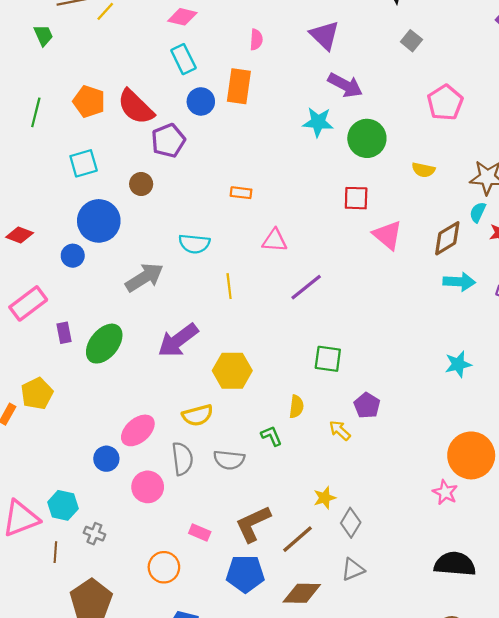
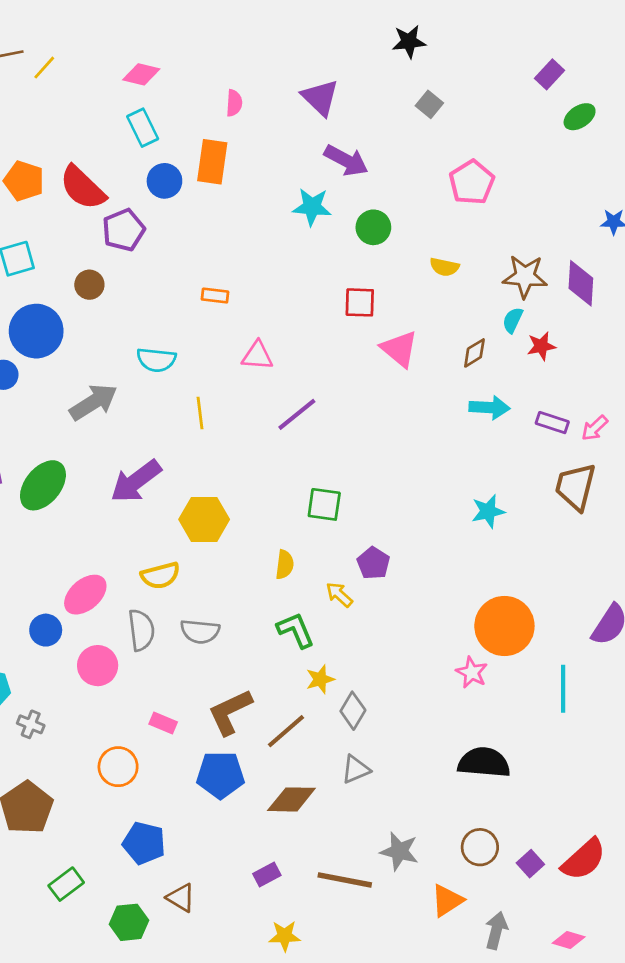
green circle: (367, 138) -> (373, 227), size x0.7
brown diamond: (447, 238) -> (474, 353), size x0.7
green L-shape: (271, 436) -> (296, 630), moved, size x1.4

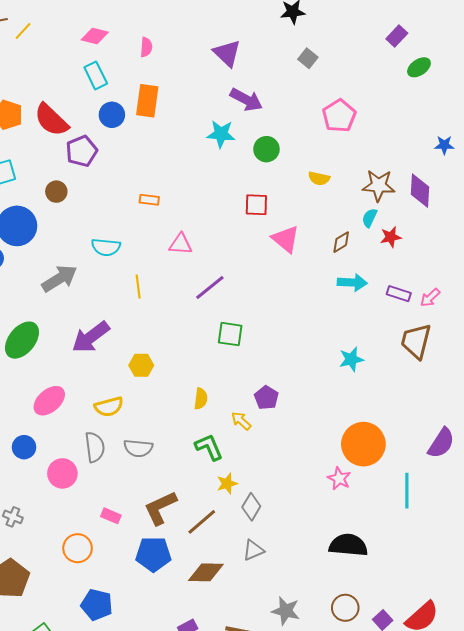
pink semicircle: (234, 103) -> (146, 47), moved
green square: (324, 504) -> (230, 334), moved
yellow hexagon: (204, 519) -> (141, 365), size x0.7
pink ellipse: (85, 595) -> (49, 401), moved

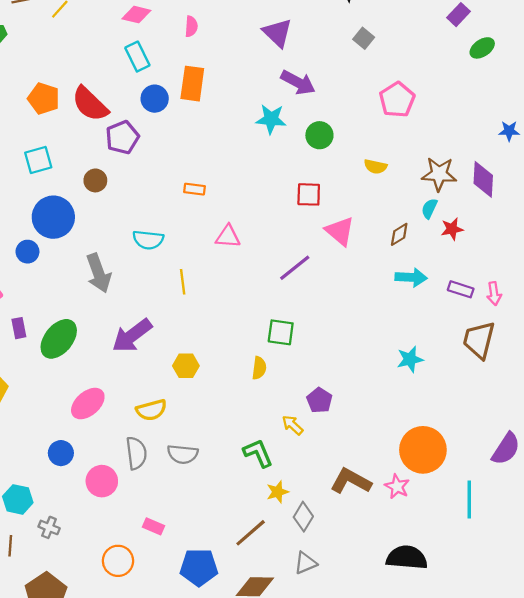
gray arrow: (59, 278) -> (99, 273), turned 102
purple line: (210, 288) -> (295, 268), moved
pink arrow: (430, 298) -> (494, 294), turned -55
yellow semicircle: (201, 399) -> (259, 368), moved
brown L-shape: (160, 508) -> (351, 481), moved, turned 54

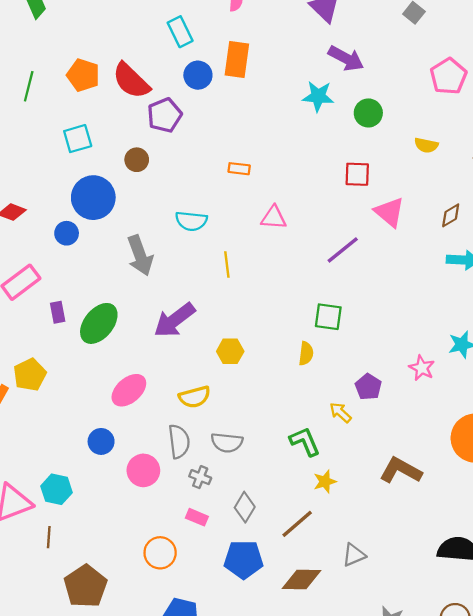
pink star: (397, 486) -> (422, 368), moved
gray diamond: (303, 517) -> (245, 507), moved
gray cross: (49, 527) -> (200, 477), moved

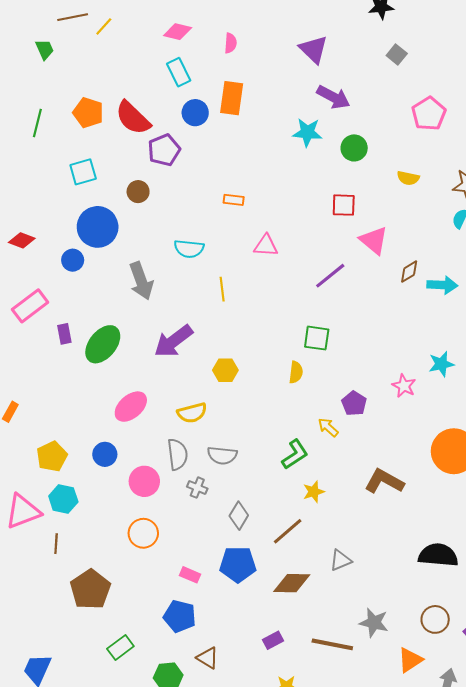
brown diamond: (451, 215) -> (409, 272), moved
yellow pentagon: (30, 375) -> (52, 456), moved
green L-shape: (305, 441) -> (295, 454), turned 80
pink rectangle: (197, 517) -> (190, 575), moved
orange circle: (160, 553) -> (143, 533), moved

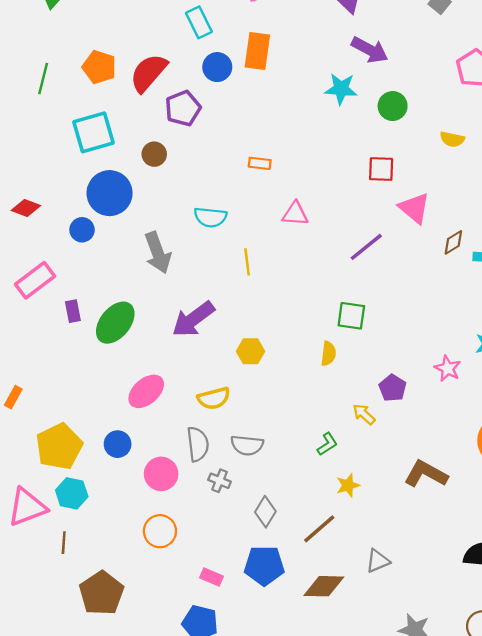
red semicircle: (133, 118) -> (148, 73), turned 87
cyan square: (83, 172) -> (93, 132), size x1.4
green L-shape: (295, 454) -> (327, 444), size x0.7
yellow pentagon: (52, 456) -> (59, 446), size x1.4

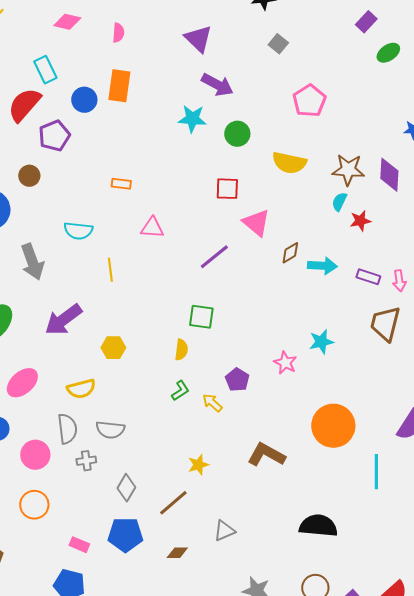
cyan rectangle: (199, 22) -> (45, 70), moved
yellow semicircle: (452, 139) -> (289, 163), size x1.6
green L-shape: (327, 444) -> (180, 391), moved
gray cross: (220, 481) -> (86, 461), turned -30
brown diamond: (324, 586) -> (177, 553), size x0.6

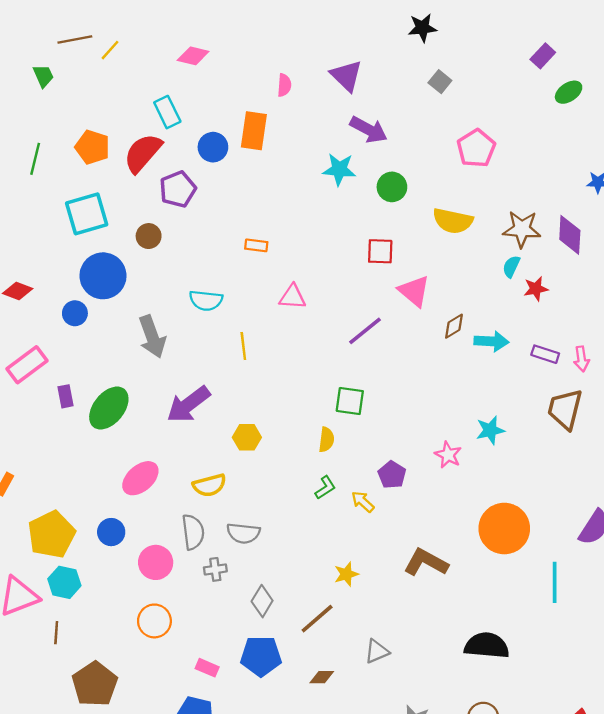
pink semicircle: (118, 33) -> (284, 85), moved

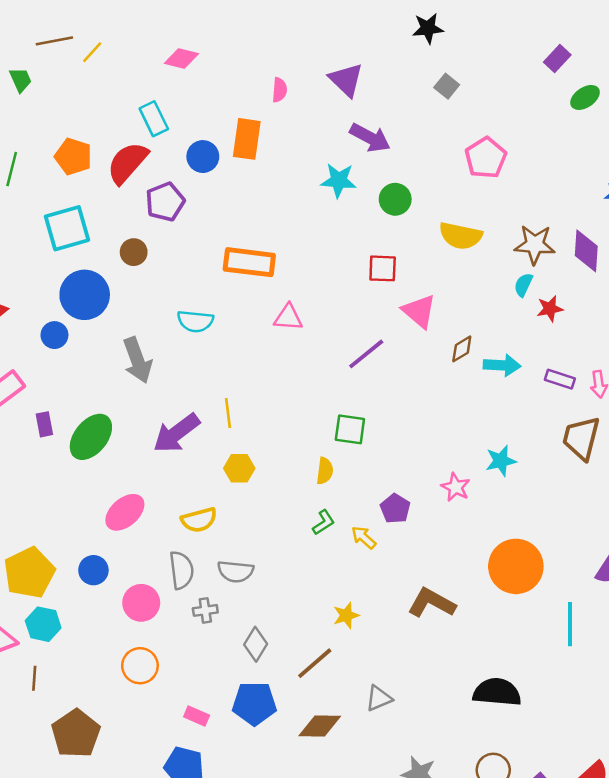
orange rectangle: (256, 245) -> (249, 262), size x2.0
yellow line: (243, 346) -> (228, 413), moved
brown diamond: (322, 677) -> (320, 726), size x1.6

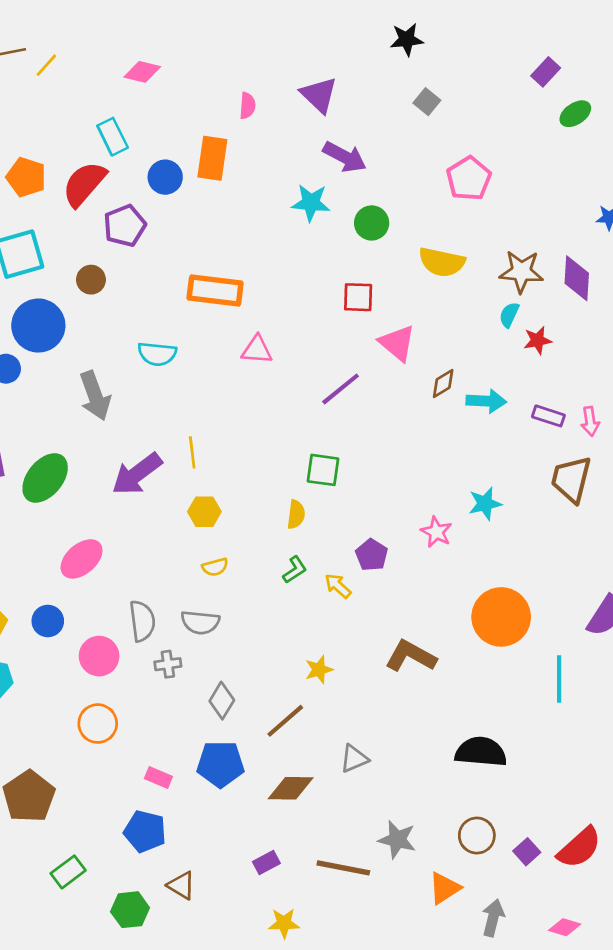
yellow semicircle: (199, 520) -> (215, 567), moved, size x0.7

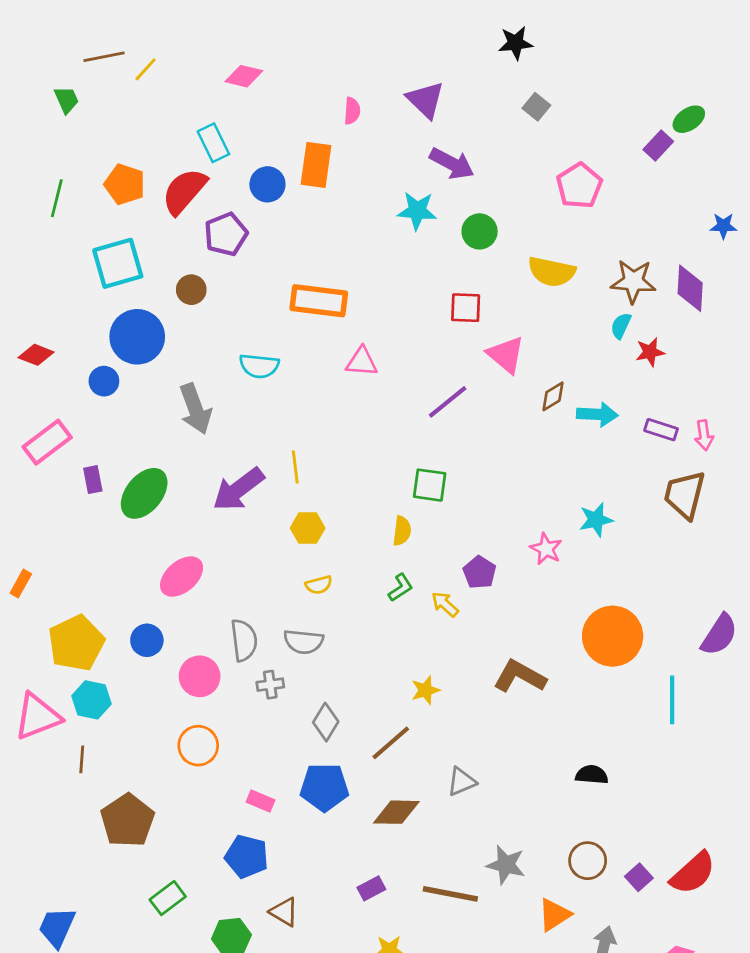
purple rectangle: (546, 72) -> (658, 146), moved
black semicircle: (481, 752) -> (592, 775), size x0.6

